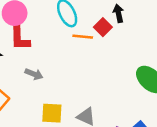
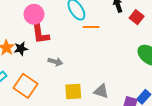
red square: (103, 27) -> (137, 17), moved

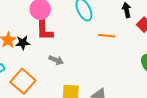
orange line: (91, 27) -> (107, 36), moved

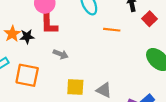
orange square: (23, 81) -> (27, 75), turned -30

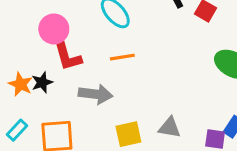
orange line: (112, 30) -> (122, 57), moved
gray arrow: (61, 54) -> (95, 94), size x1.5

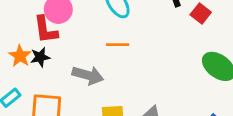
red L-shape: (68, 56) -> (46, 30), moved

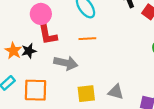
red L-shape: (46, 30) -> (48, 34), moved

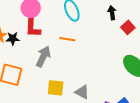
gray arrow: (66, 63) -> (43, 57), turned -90

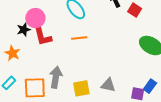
black star: (13, 39) -> (24, 30), moved
gray arrow: (43, 57) -> (56, 77), moved

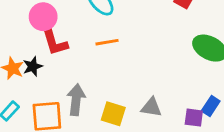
black star: (24, 30) -> (33, 66), moved
yellow square: (81, 88) -> (113, 114), turned 30

